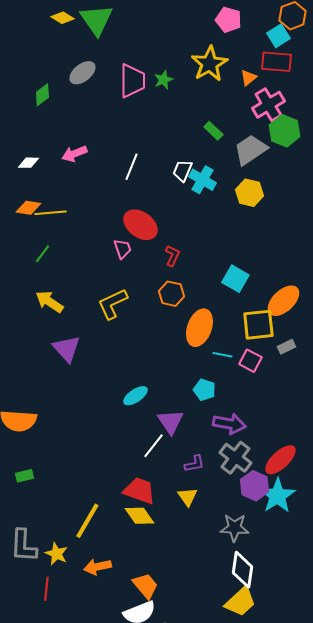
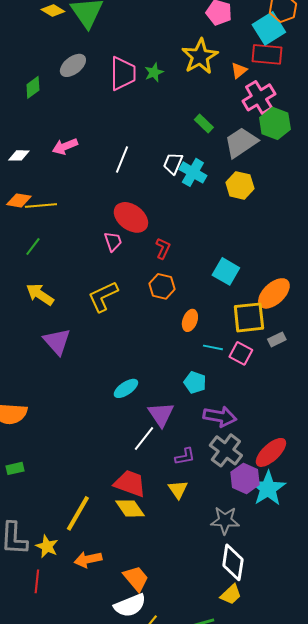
cyan square: (278, 36) -> (269, 28), size x1.4
orange ellipse: (199, 328) -> (190, 320), size x0.6
yellow trapezoid: (240, 602) -> (231, 594), size x0.7

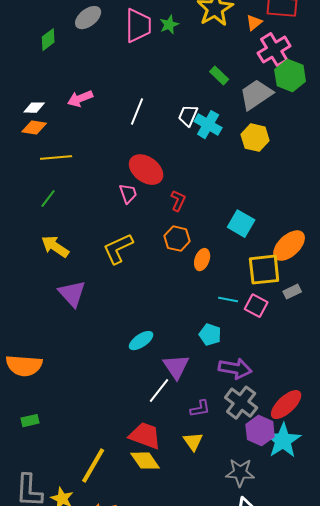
orange diamond: (19, 200) -> (34, 128), moved
orange ellipse: (190, 320) -> (202, 260), moved

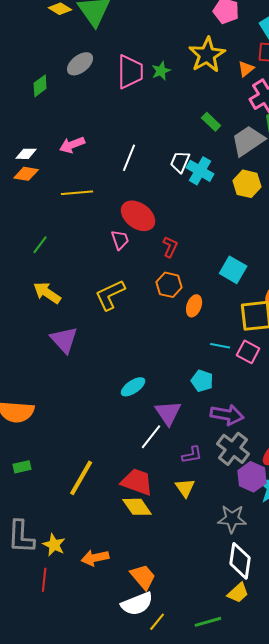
yellow line: (56, 158) -> (77, 193), moved
yellow line: (93, 466) -> (81, 478), moved

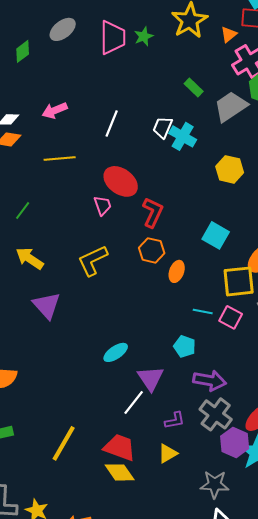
yellow hexagon: (247, 184) -> (230, 169), moved
red L-shape: (170, 247) -> (153, 212), size x1.4
yellow triangle: (185, 488) -> (168, 453), turned 35

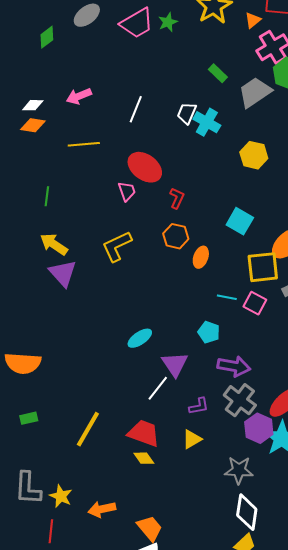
pink trapezoid: (113, 37) -> (137, 23), turned 60
green line: (23, 210) -> (47, 196), turned -30
red L-shape: (153, 212) -> (177, 198), size x0.7
purple triangle: (47, 305) -> (63, 273), moved
yellow diamond: (120, 472) -> (144, 458), size x0.7

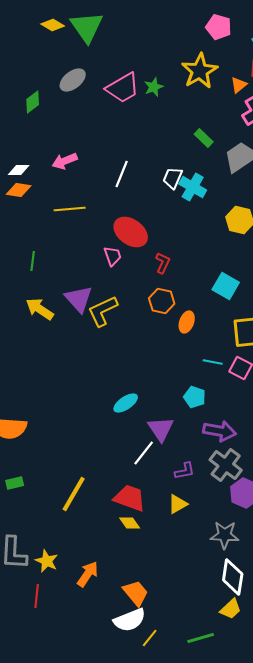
purple triangle: (63, 273) -> (79, 299), moved
orange arrow: (102, 509) -> (88, 574), turned 136

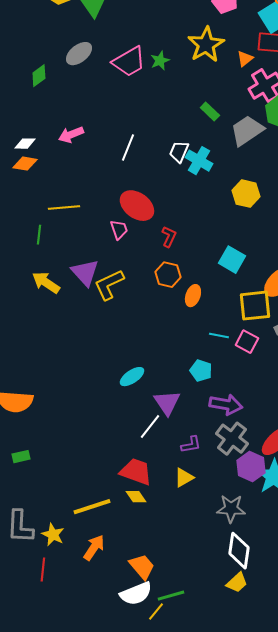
yellow line: (70, 209) -> (64, 208), moved
yellow line: (74, 494) -> (92, 507), moved, turned 42
green line: (201, 638) -> (171, 596), moved

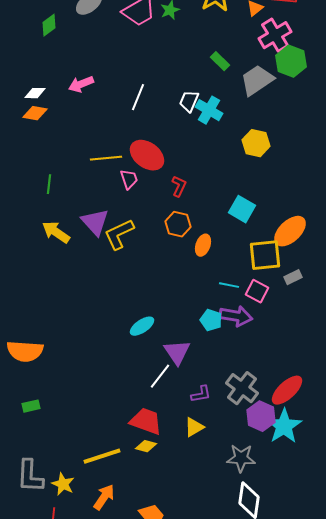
yellow line: (64, 208) -> (106, 158), moved
purple arrow: (226, 405) -> (236, 316), moved
yellow diamond: (136, 497) -> (146, 446), turned -40

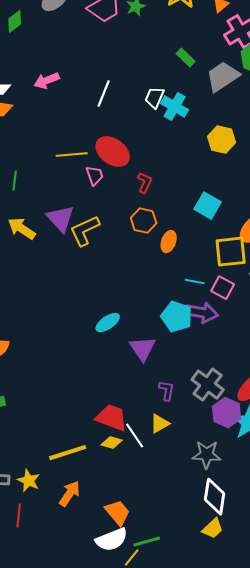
cyan pentagon: (211, 320) -> (177, 317), size x1.4
white line: (160, 376) -> (135, 436), moved, turned -72
purple L-shape: (201, 394) -> (167, 391), turned -70

